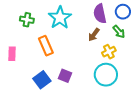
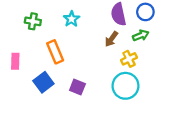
cyan star: (60, 18) -> (72, 19), size x0.6
green arrow: (119, 32) -> (141, 35), turned -72
blue square: (42, 80) -> (43, 82), moved

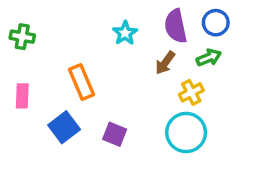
cyan star: (72, 19) -> (125, 33), moved
green cross: (33, 21) -> (22, 37), moved

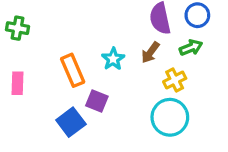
cyan star: (125, 33) -> (113, 59), moved
blue square: (64, 127) -> (71, 122), moved
purple square: (115, 134) -> (97, 101), moved

